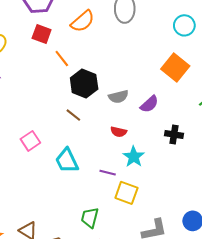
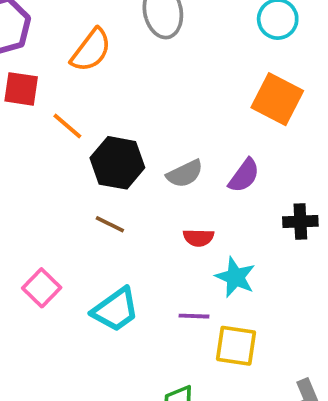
cyan trapezoid: (67, 161) -> (115, 310), turned -88

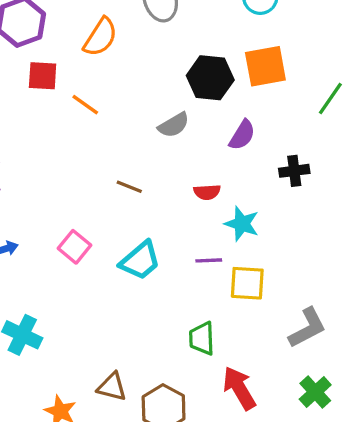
orange square: (277, 99) -> (265, 66), turned -33
black hexagon: (117, 163) -> (210, 78), moved
gray semicircle: (185, 174) -> (174, 125), moved

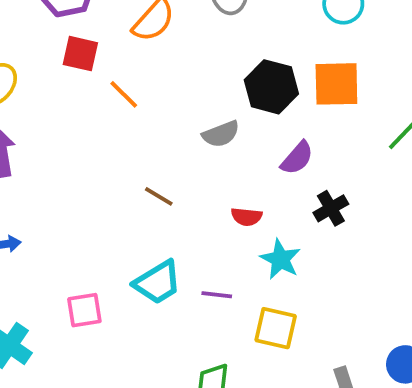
black cross: (294, 171) -> (331, 208), moved, turned -32
pink square: (75, 247) -> (84, 310), moved, turned 32
purple line: (209, 260) -> (217, 295), moved

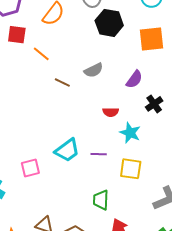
black hexagon: (271, 87) -> (109, 23), moved
brown line: (159, 196) -> (62, 82), moved

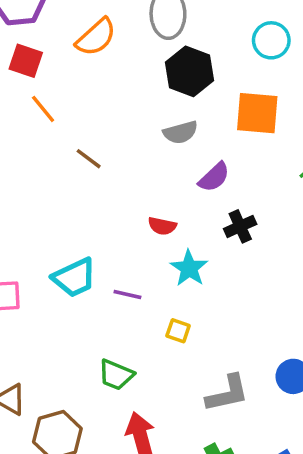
orange line: (41, 54) -> (43, 109), moved
gray semicircle: (94, 70) -> (180, 132), moved
yellow square: (131, 169) -> (178, 331), size x0.6
green trapezoid: (101, 200) -> (116, 375), turned -80

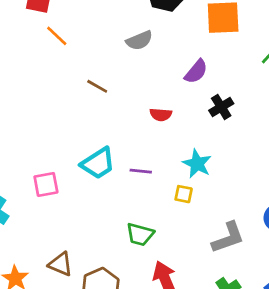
gray semicircle: (180, 132) -> (139, 40), moved
brown line: (89, 159) -> (97, 86), moved
cyan star: (189, 268) -> (197, 164), moved

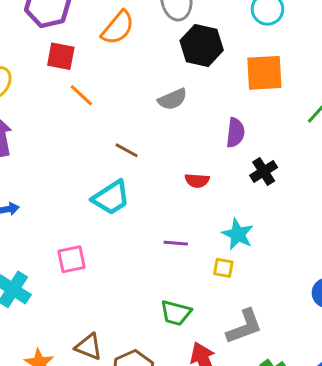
purple semicircle: (196, 72) -> (235, 133), turned -32
cyan trapezoid: (98, 163) -> (111, 198), moved
gray L-shape: (228, 238) -> (244, 327), moved

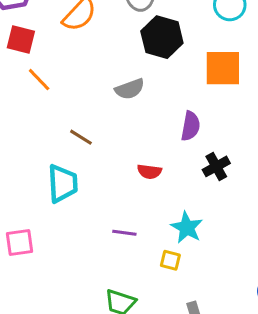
cyan trapezoid: (111, 198) -> (63, 184), turned -63

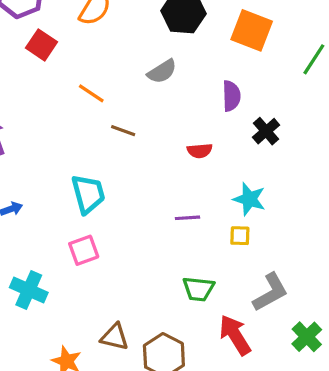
red square: (21, 40) -> (41, 45), turned 32
orange square: (223, 68) -> (252, 30), turned 33
orange line: (39, 80) -> (91, 93), moved
cyan trapezoid: (63, 184) -> (88, 194), moved

